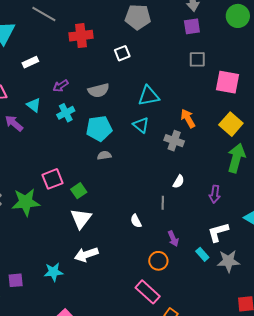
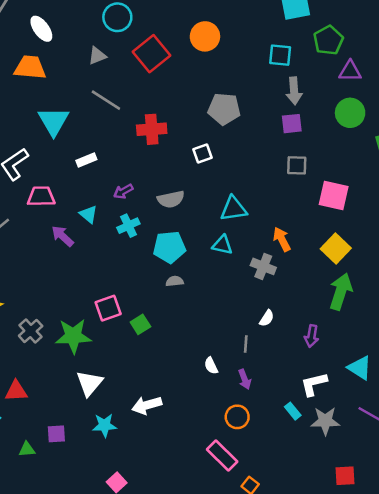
cyan triangle: (141, 125) -> (222, 245), turned -30
white triangle: (81, 219) -> (89, 383), moved
purple arrow: (173, 239) -> (245, 379), moved

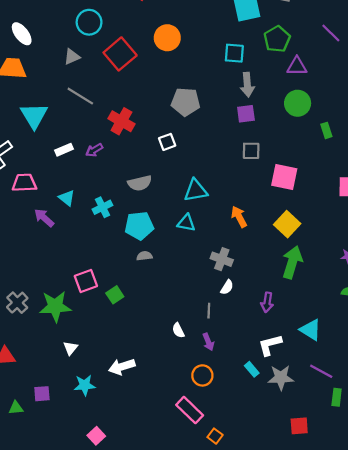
red cross: (152, 129) -> (121, 121), turned 35
purple arrow: (123, 191) -> (94, 150), moved
gray cross: (263, 266) -> (222, 259), moved
white triangle: (89, 383) -> (70, 348), size x0.6

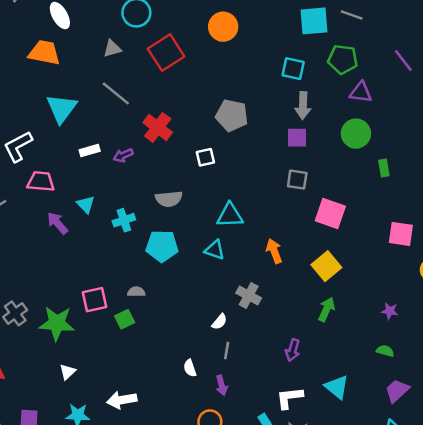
orange circle: (167, 38) -> (223, 27), moved
green pentagon: (277, 39) -> (343, 59), turned 30
gray semicircle: (144, 256) -> (136, 292), moved
green arrow: (292, 262) -> (327, 309), size x0.7
white semicircle: (227, 287) -> (219, 322), moved

